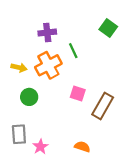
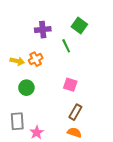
green square: (108, 28) -> (79, 25), moved
orange cross: (48, 65) -> (36, 59), moved, size x0.6
brown rectangle: (103, 106) -> (75, 112), moved, size x0.7

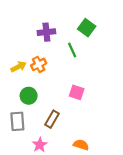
yellow arrow: (17, 61) -> (19, 67), turned -40
brown rectangle: (75, 112) -> (52, 119), moved
gray rectangle: (17, 121) -> (17, 121), moved

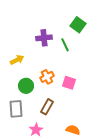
purple cross: (46, 32) -> (44, 38), moved
orange cross: (39, 64) -> (47, 77), moved

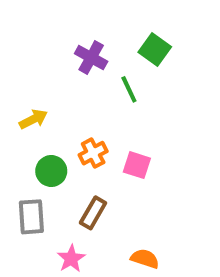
purple cross: (44, 38) -> (91, 58), moved, turned 35

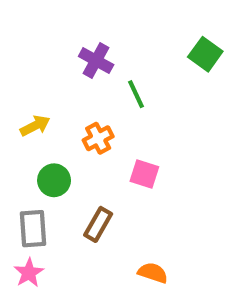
green square: (155, 50) -> (205, 54), moved
orange cross: (93, 153) -> (98, 138), moved
pink star: (71, 259) -> (29, 273), moved

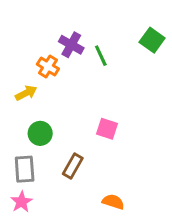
green line: (136, 94) -> (101, 56), moved
orange cross: (98, 138) -> (48, 67), moved, turned -30

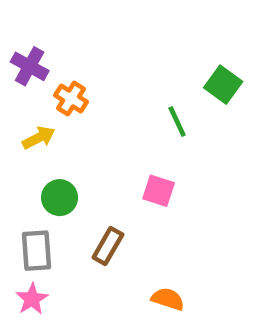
green square: (152, 40) -> (223, 85), moved
purple cross: (71, 45) -> (30, 66), moved
green line: (101, 56) -> (177, 122), moved

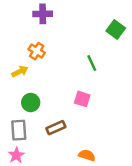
purple cross: (30, 66) -> (43, 14), moved, turned -30
green square: (223, 85) -> (116, 30), moved
brown rectangle: (108, 246) -> (56, 128), turned 36

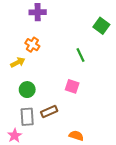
gray rectangle: (19, 130) -> (27, 117), moved

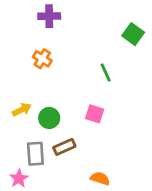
yellow arrow: (18, 62) -> (22, 110), moved
green circle: (27, 90) -> (49, 118), moved

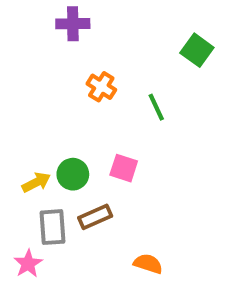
orange cross: (42, 59) -> (101, 87), moved
yellow arrow: (22, 110) -> (36, 182), moved
pink square: (95, 114) -> (124, 168), moved

